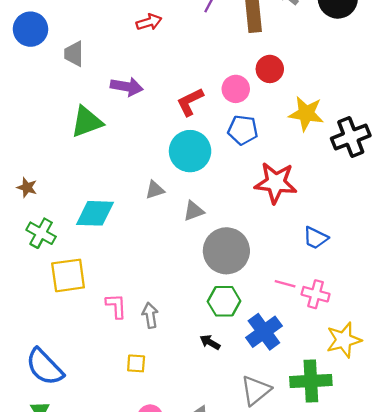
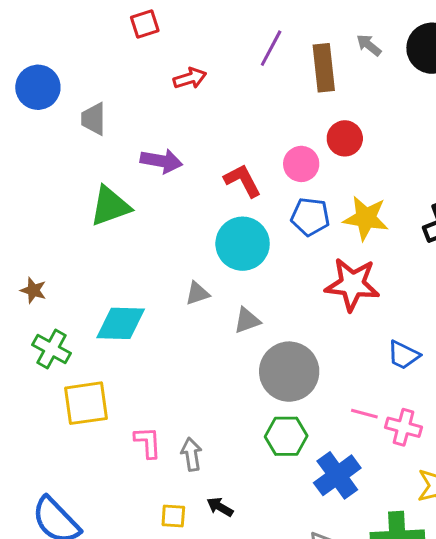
red L-shape: (190, 102) -> (243, 181), turned 88
yellow star: (306, 114) -> (366, 218), moved
black arrow: (210, 342) -> (220, 507), moved

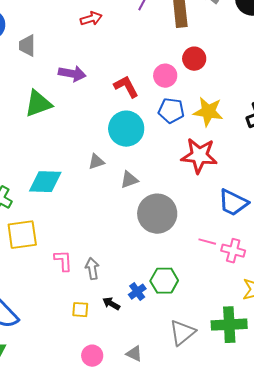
blue trapezoid: (403, 355) -> (233, 203), size x1.4
green hexagon: (286, 436) -> (164, 281), moved
blue cross: (337, 475) -> (137, 292), moved, size x0.6

